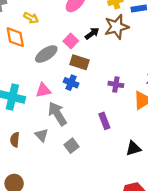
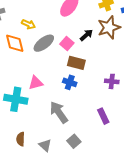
gray ellipse: (46, 54) -> (44, 43), moved
pink triangle: (43, 90) -> (36, 83), moved
gray triangle: (42, 135) -> (45, 145), moved

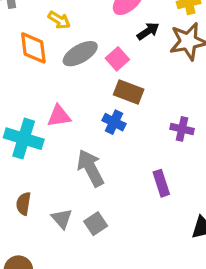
black arrow: (86, 35) -> (148, 31), moved
gray square: (74, 141) -> (96, 224), moved

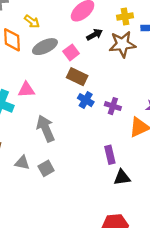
blue cross: (114, 122) -> (86, 100), moved
purple rectangle: (161, 183) -> (110, 155), moved
gray triangle: (62, 219) -> (22, 163), turned -42

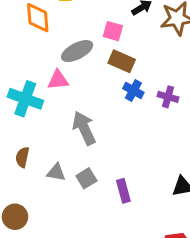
gray ellipse: (45, 47) -> (77, 51), moved
pink square: (71, 52) -> (113, 31), turned -35
purple rectangle: (110, 155) -> (123, 191), moved

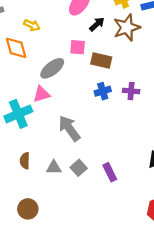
brown rectangle: (122, 61) -> (101, 61), moved
blue cross: (133, 90) -> (103, 91), turned -35
cyan cross: (25, 99) -> (18, 114), turned -32

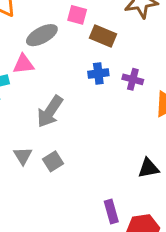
gray arrow: (69, 128) -> (50, 112), turned -120
gray triangle: (54, 168) -> (23, 156), turned 49
purple rectangle: (110, 172) -> (111, 212), moved

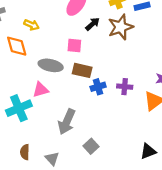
gray ellipse: (42, 35) -> (51, 65), turned 50
brown rectangle: (103, 36) -> (82, 70), moved
gray square: (53, 161) -> (91, 146), moved

